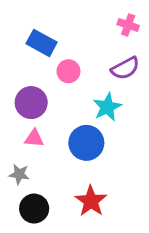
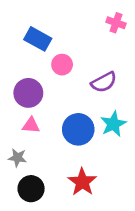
purple semicircle: (125, 68) -> (104, 82), moved
cyan star: (107, 107) -> (113, 124), moved

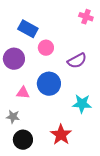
purple circle: (28, 93) -> (14, 59), moved
cyan star: (113, 124) -> (82, 104), moved, turned 30
blue circle: (78, 129) -> (49, 84), moved

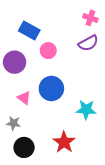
purple semicircle: (77, 61) -> (88, 43), moved
pink triangle: (23, 93) -> (24, 98), turned 32

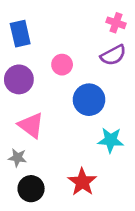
blue rectangle: (29, 31) -> (20, 34), moved, turned 48
blue circle: (51, 88) -> (89, 100), moved
pink triangle: (24, 98) -> (31, 125), size x1.5

